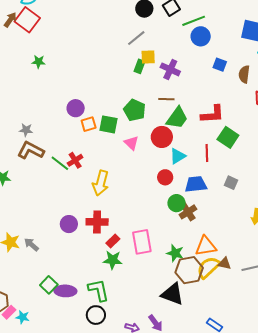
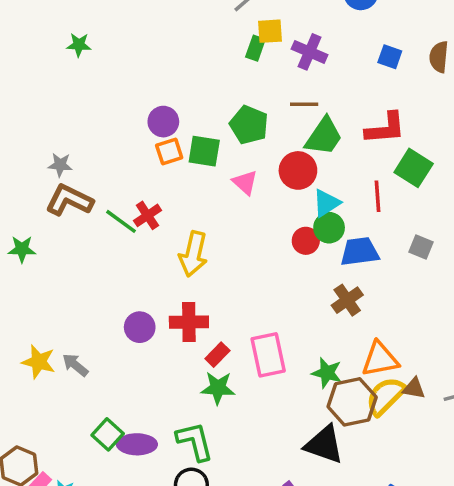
blue square: (220, 65) -> (390, 57), moved
purple circle: (76, 108) -> (163, 122), moved
green circle: (176, 203) -> (329, 228), moved

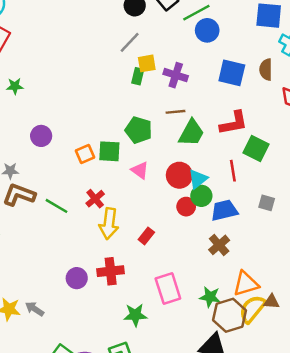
blue square: (390, 57) -> (232, 73), size x1.6
purple circle: (163, 122) -> (41, 136), moved
red circle: (298, 170) -> (179, 175), moved
red cross: (147, 215) -> (95, 199), moved
red rectangle: (217, 355) -> (146, 236), moved

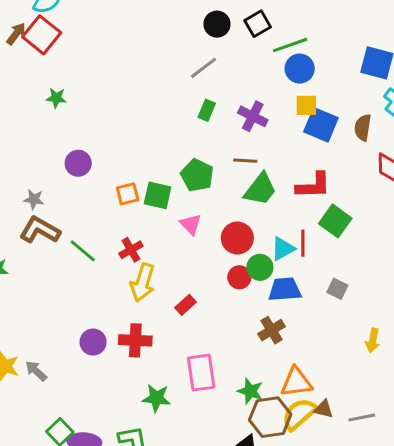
yellow square: (147, 63) -> (306, 105), moved
cyan triangle: (198, 179) -> (283, 249), moved

